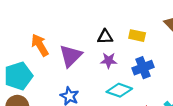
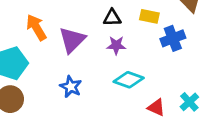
blue cross: (143, 68) -> (173, 38), moved

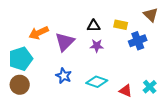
orange arrow: (36, 27) -> (39, 33), turned -84
cyan diamond: (129, 80) -> (97, 82), moved

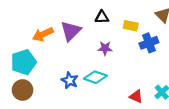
black triangle: (94, 26) -> (102, 17), moved
purple triangle: (65, 42) -> (71, 31), moved
cyan diamond: (97, 82) -> (95, 77), moved

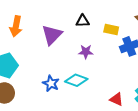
orange arrow: (43, 34) -> (16, 26), moved, turned -54

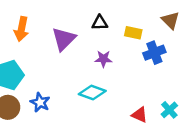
blue star: (51, 83) -> (40, 102), moved

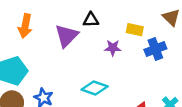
black triangle: (100, 23) -> (91, 20), moved
purple star: (103, 59) -> (113, 48), moved

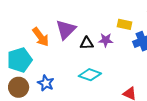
black triangle: (91, 20) -> (87, 43), moved
orange arrow: (25, 26) -> (41, 37), moved, turned -48

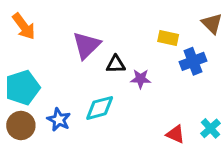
orange arrow: (41, 37) -> (24, 26), moved
purple star: (106, 40) -> (140, 79), moved
cyan diamond: (90, 75) -> (100, 108), moved, turned -35

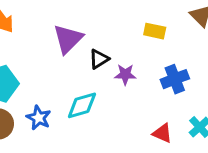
blue cross: (193, 61) -> (175, 79), moved
black triangle: (116, 64) -> (99, 59), turned -30

